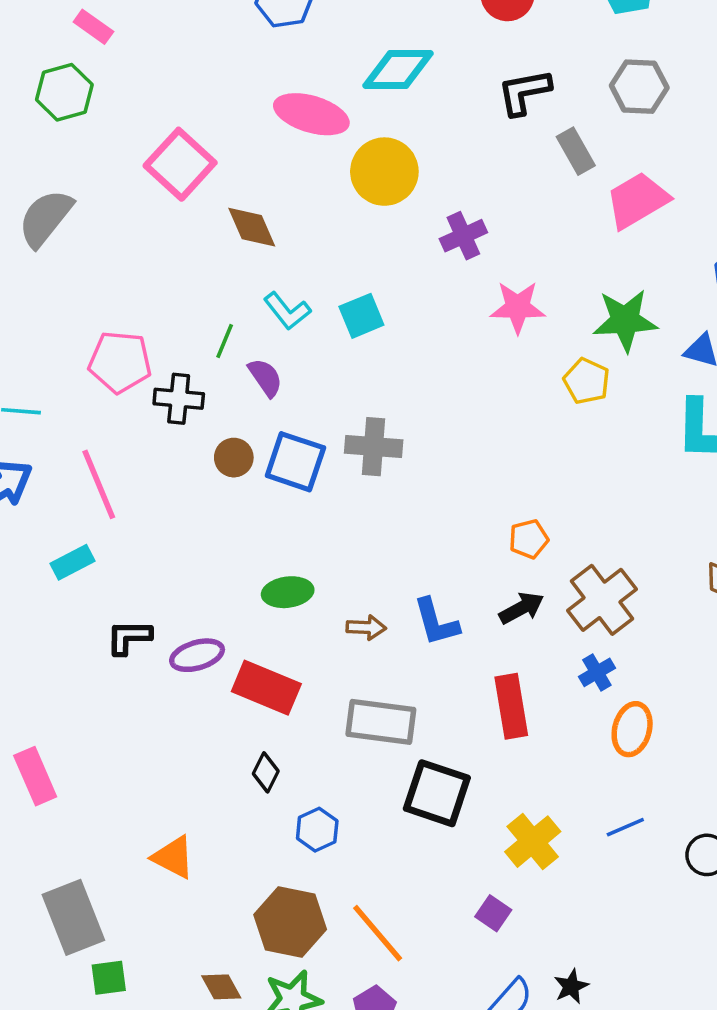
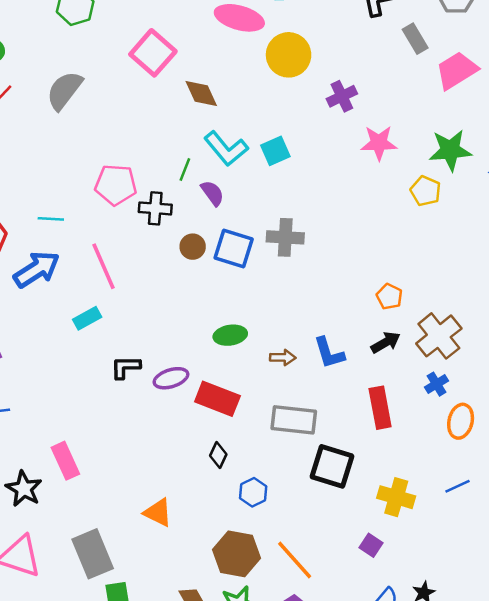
cyan L-shape: (287, 311) -> (226, 149), size x1.4
orange pentagon: (529, 539) -> (389, 296), turned -30
yellow cross: (533, 842) -> (396, 497), turned -33

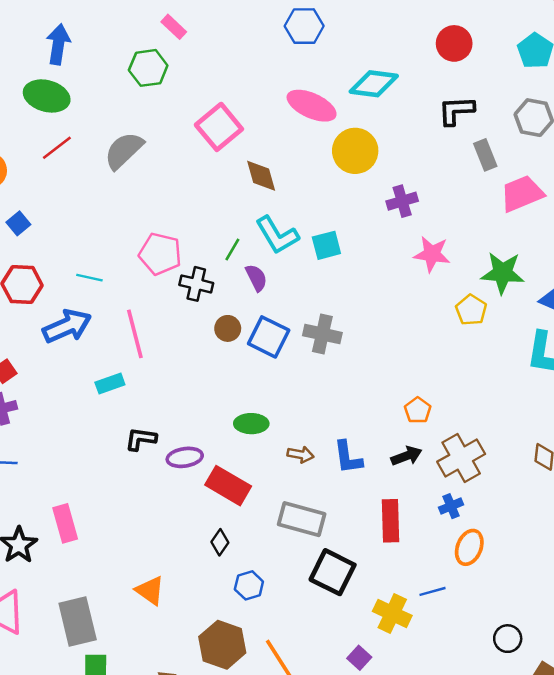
blue line: (457, 486) -> (433, 591), moved

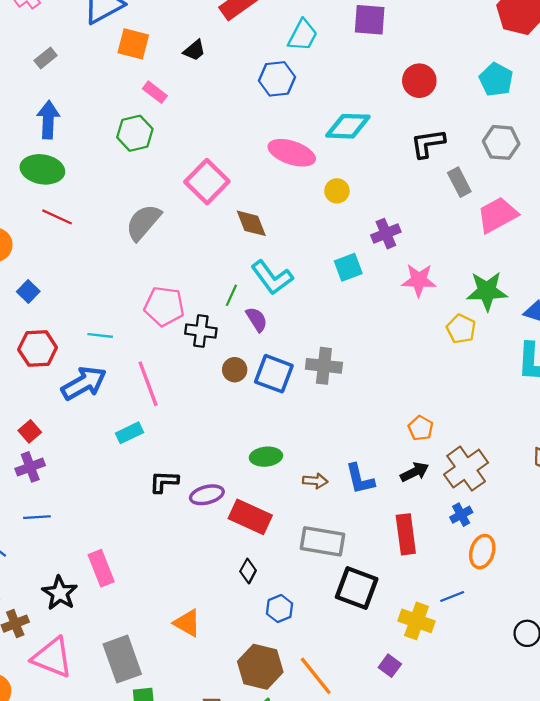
red line: (57, 148) -> (57, 217), turned 68
gray semicircle: (124, 151) -> (143, 222), moved
yellow circle: (355, 151) -> (337, 191), size x0.6
cyan square: (326, 245) -> (348, 267), moved

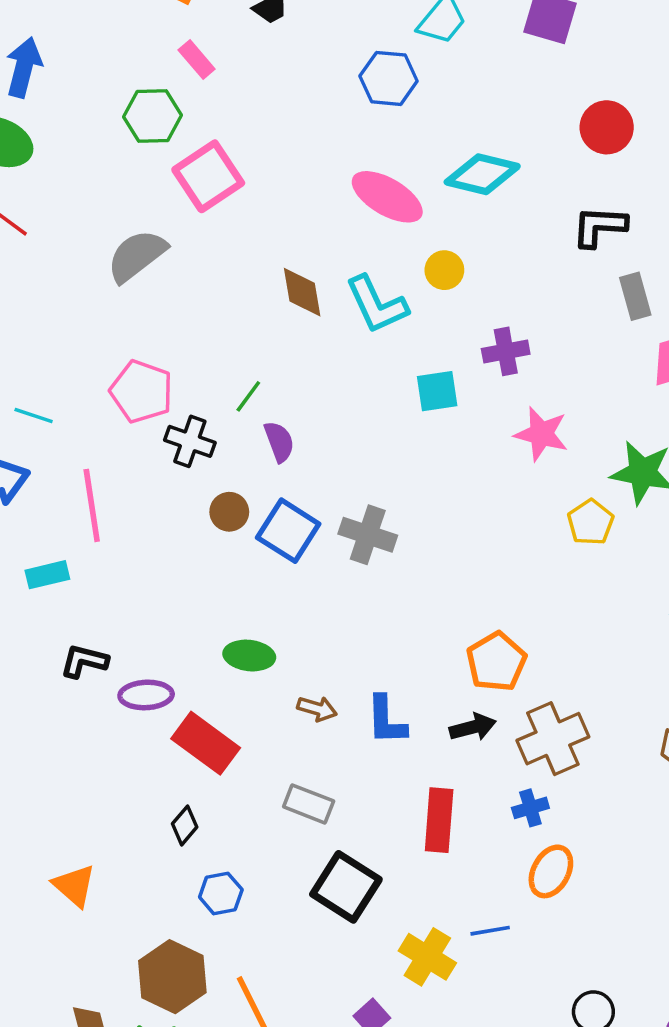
pink square: (207, 182) -> (208, 176), moved
cyan L-shape: (272, 277) -> (377, 305), moved
orange pentagon: (421, 428) -> (496, 662), size x1.5
gray rectangle: (322, 541) -> (309, 804), size x0.7

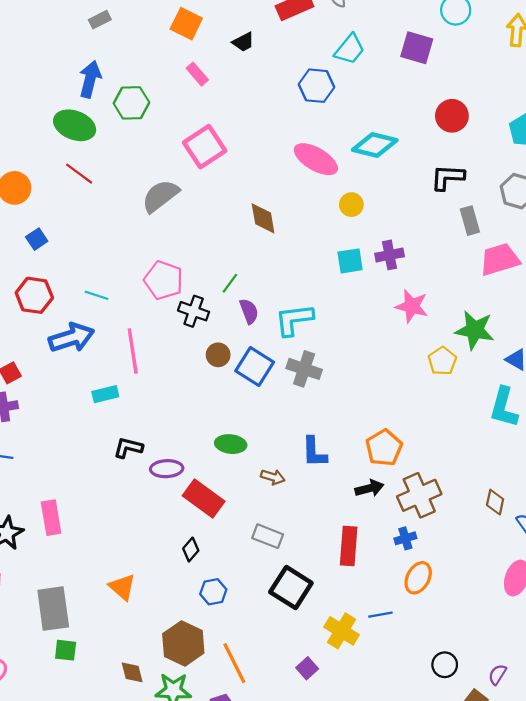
green hexagon: (153, 116) -> (131, 103), moved
cyan L-shape: (377, 305) -> (294, 320), moved, turned 108
cyan square: (437, 391) -> (350, 261), moved
blue L-shape: (386, 720) -> (314, 452), moved

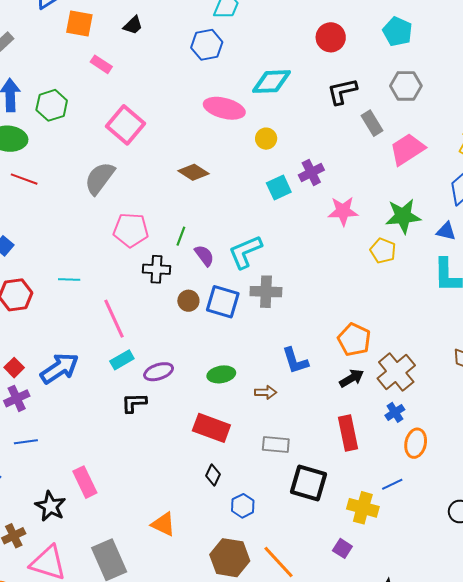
brown diamond: (263, 218) -> (194, 172), turned -32
pink pentagon: (164, 280) -> (131, 230), moved
blue arrow: (71, 338) -> (59, 368), moved
cyan rectangle: (105, 394) -> (122, 360), moved
purple ellipse: (167, 469) -> (159, 372), moved

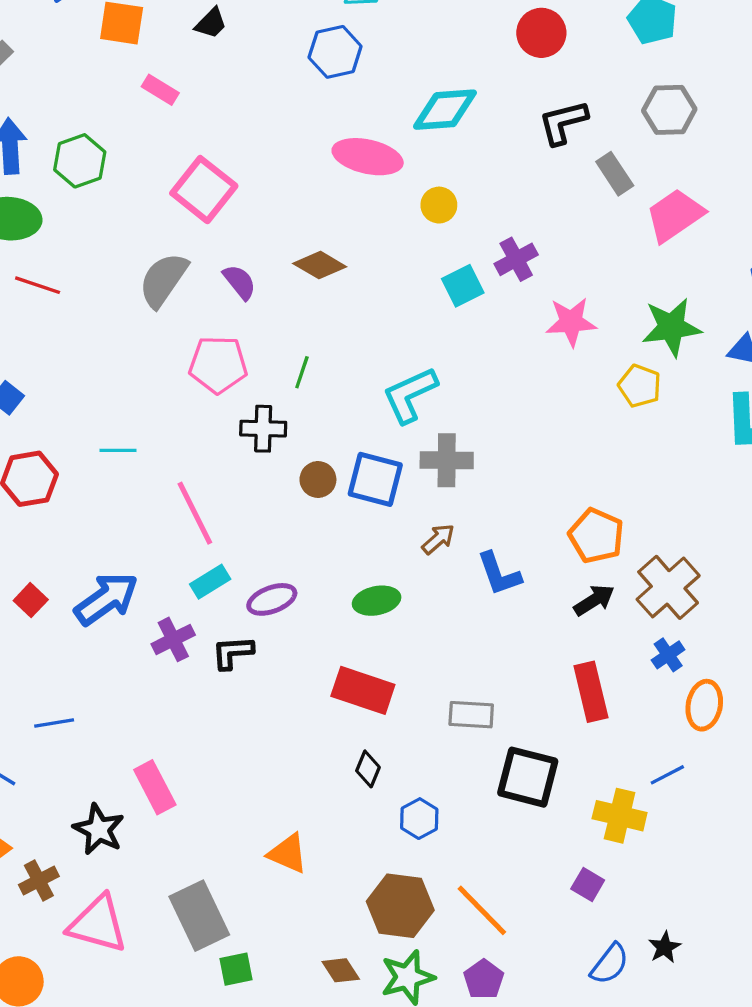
purple semicircle: (204, 256) -> (240, 282), moved
brown arrow: (266, 392) -> (438, 539), moved, turned -40
purple cross: (17, 398) -> (173, 639), moved

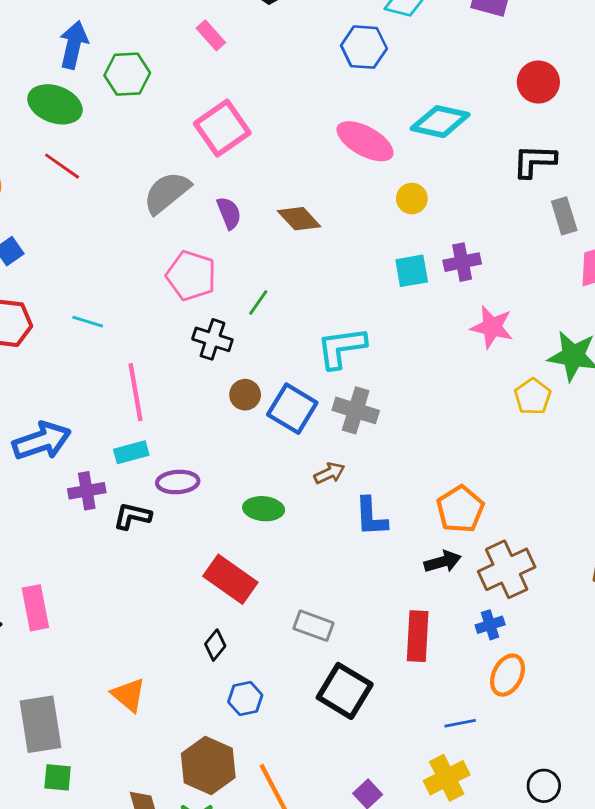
yellow cross: (620, 816) -> (447, 778), moved, turned 33

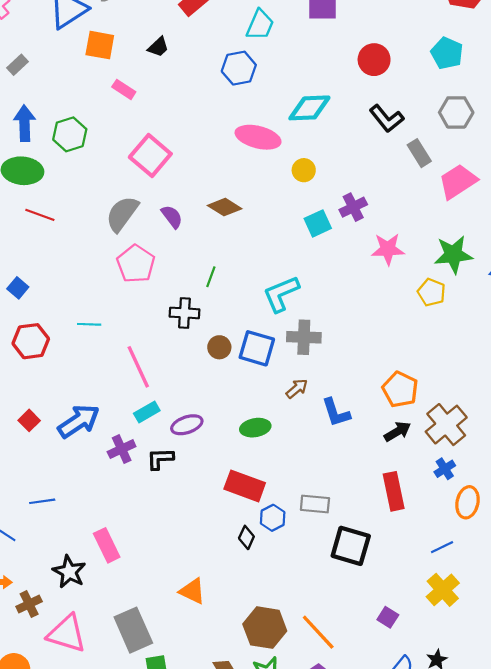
black L-shape: (534, 161) -> (387, 119), turned -116
pink pentagon: (191, 276) -> (136, 264), moved, turned 30
blue hexagon: (245, 698) -> (273, 518), moved

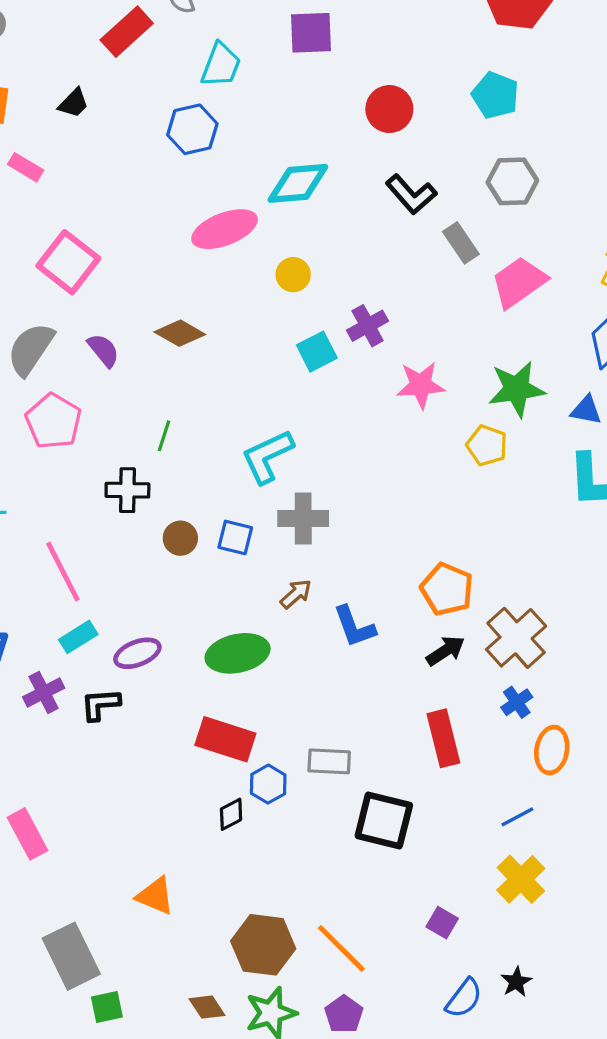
pink ellipse: (258, 137) -> (225, 229), turned -33
blue square: (257, 348) -> (235, 537), size x0.7
green ellipse: (255, 428) -> (238, 653), size x1.4
black diamond: (246, 537) -> (231, 814), turned 40

